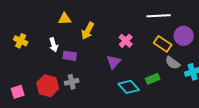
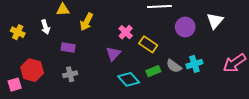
yellow rectangle: (163, 44) -> (148, 44), moved
white arrow: (54, 45) -> (45, 27), moved
gray semicircle: (173, 63) -> (174, 66), moved
red hexagon: (48, 86) -> (32, 70), moved

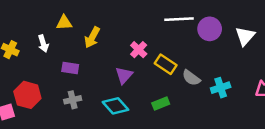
purple circle: (185, 27) -> (210, 29), moved
gray semicircle: (174, 66) -> (191, 78), moved
green rectangle: (153, 71) -> (161, 103), moved
cyan diamond: (129, 79) -> (115, 106), moved

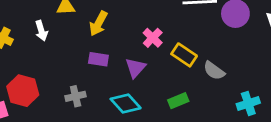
purple rectangle: (70, 68) -> (98, 59), moved
cyan cross: (221, 88) -> (248, 103), moved

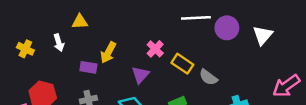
yellow arrow: (98, 24) -> (108, 53), moved
purple rectangle: (98, 59) -> (88, 67), moved

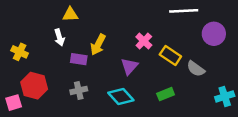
purple circle: (227, 28) -> (214, 34), moved
white arrow: (59, 43) -> (59, 37), moved
yellow cross: (25, 49) -> (20, 52), moved

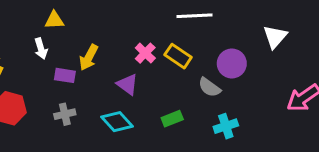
purple circle: (214, 34) -> (232, 63), moved
yellow rectangle: (170, 55) -> (178, 56), moved
purple triangle: (129, 66) -> (127, 84), turned -36
cyan cross: (225, 96) -> (226, 126), moved

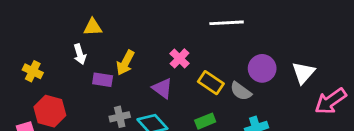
white triangle: (275, 37) -> (303, 73), moved
yellow rectangle: (178, 56) -> (211, 83), moved
gray cross: (65, 114) -> (120, 117), moved

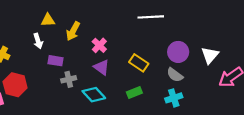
pink cross: (180, 58) -> (99, 45), moved
yellow arrow: (125, 63) -> (73, 31), moved
gray semicircle: (241, 91) -> (175, 75), moved
gray cross: (120, 117) -> (69, 79), moved

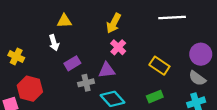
yellow arrow: (73, 31) -> (114, 23), moved
purple rectangle: (56, 61) -> (72, 63), turned -40
purple triangle: (102, 67) -> (107, 70), moved, turned -42

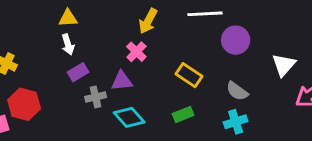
yellow arrow: (114, 23) -> (148, 21), moved
white arrow: (54, 43) -> (68, 44), moved
purple circle: (201, 54) -> (236, 40), moved

